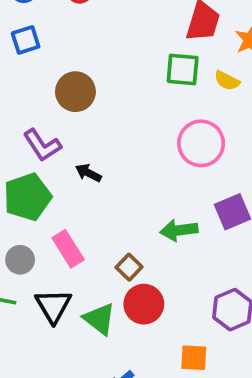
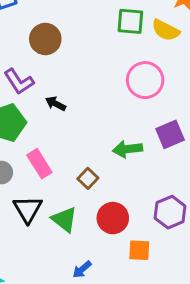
yellow semicircle: (227, 81) -> (166, 30), size x1.4
red circle: (144, 304) -> (113, 218), moved

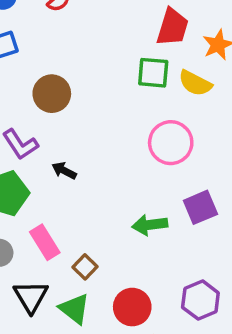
brown square: (88, 178) -> (85, 267), moved

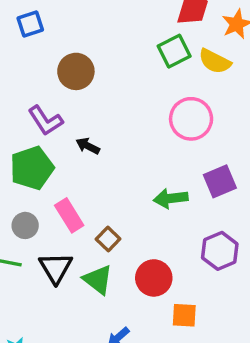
green square: (153, 73) -> (174, 51), turned -32
purple hexagon: (200, 300) -> (220, 251), moved

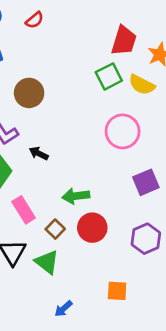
green arrow: (171, 198) -> (76, 196), moved
red circle: (154, 278) -> (92, 228), moved

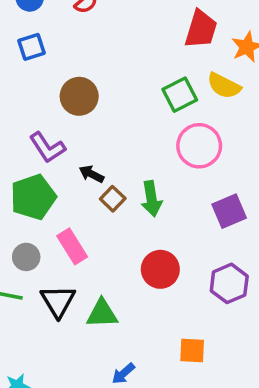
green square: (109, 76) -> (180, 95), moved
green arrow: (76, 196) -> (152, 199), moved, turned -92
brown square: (55, 229) -> (113, 199), moved
green triangle: (47, 262) -> (102, 313), turned -40

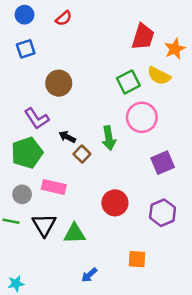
green arrow: (152, 199) -> (109, 138), moved
pink rectangle: (72, 246) -> (54, 187), turned -45

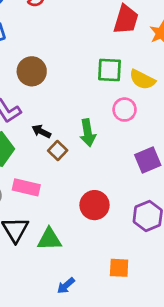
yellow semicircle: (159, 76) -> (142, 80), moved
green square: (128, 82) -> (110, 70), turned 30
pink circle: (142, 117) -> (125, 110), size x0.7

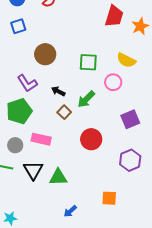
green square: (110, 70) -> (88, 62), moved
black arrow: (41, 131) -> (58, 91), moved
green arrow: (88, 133) -> (86, 99), turned 54
red circle: (95, 205) -> (91, 139), moved

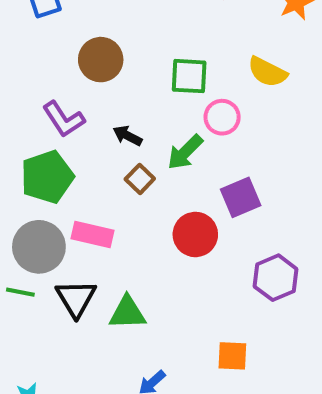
pink circle: (113, 82) -> (222, 117), moved
purple square: (130, 119) -> (241, 197), moved
gray circle: (15, 145) -> (39, 247), size x1.6

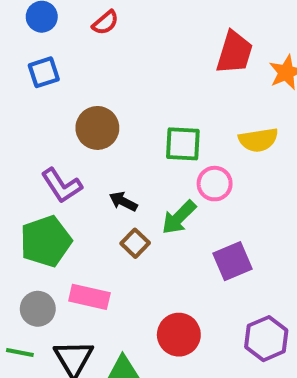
yellow semicircle: (267, 72) -> (258, 140), turned -36
red circle: (195, 234) -> (179, 335), moved
gray circle: (39, 247) -> (38, 309), size x0.7

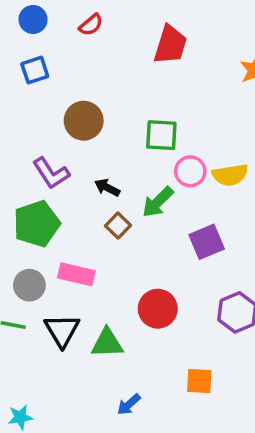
red trapezoid: (234, 52) -> (170, 45), moved
yellow semicircle: (258, 140) -> (230, 175), moved

